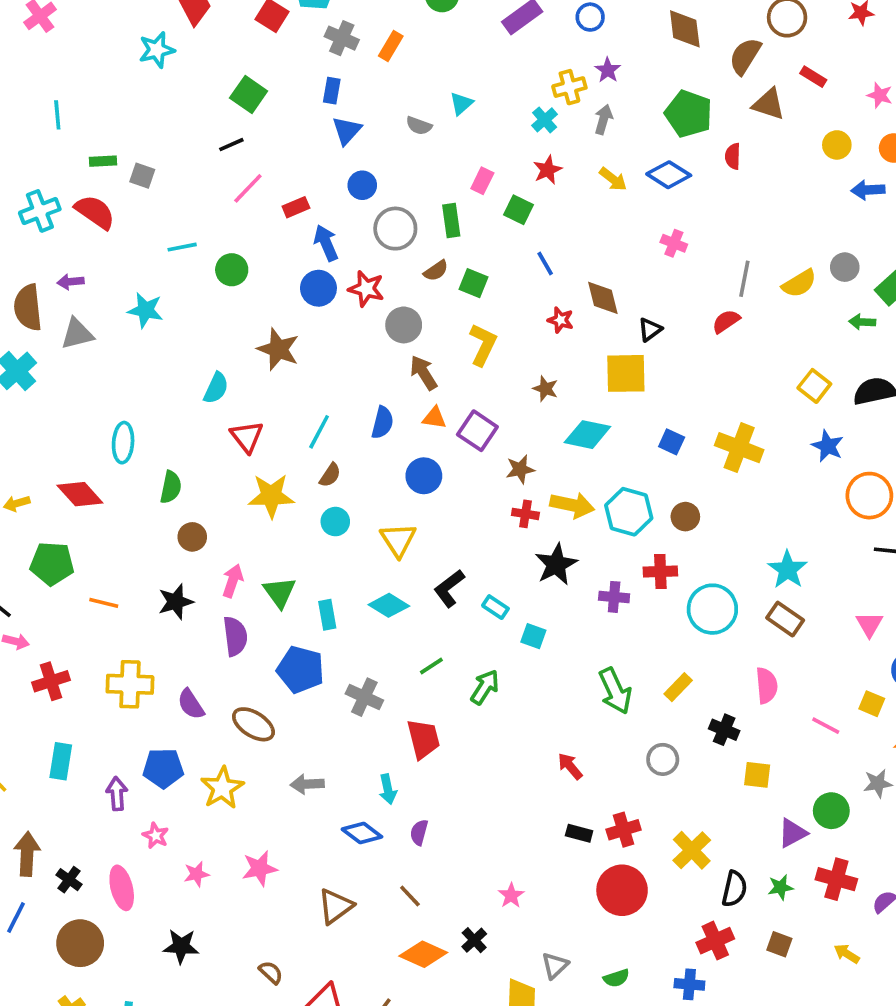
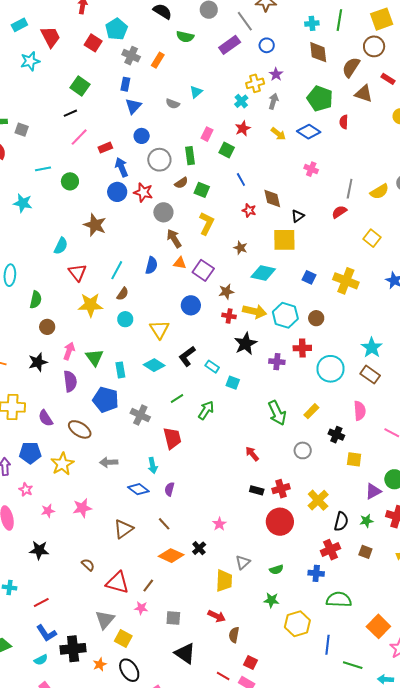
yellow square: (814, 386) -> (372, 238), moved
blue circle: (424, 476) -> (191, 305), moved

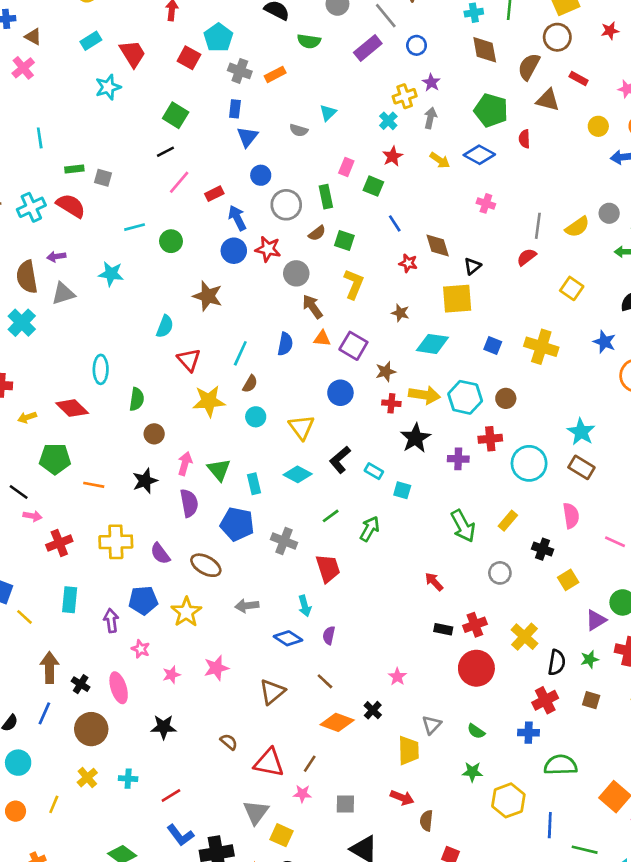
orange rectangle: (158, 60) -> (275, 74), turned 35
yellow square: (354, 459) -> (568, 580), turned -35
green semicircle: (276, 570) -> (476, 731), turned 56

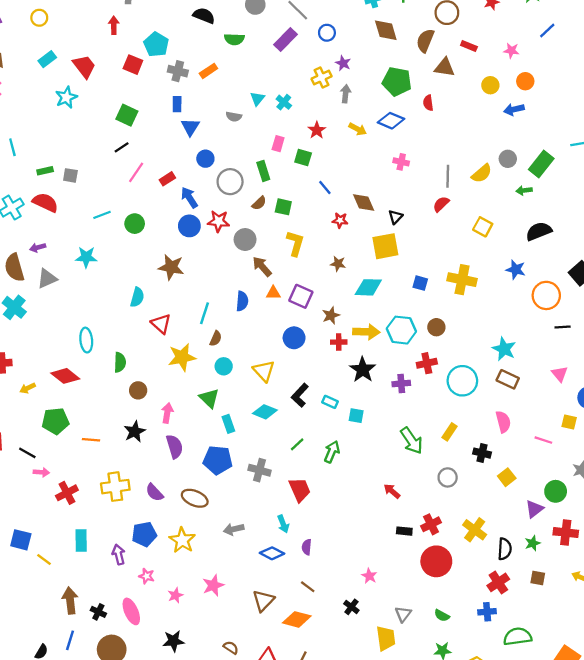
cyan cross: (388, 121) -> (284, 102), moved
green triangle: (219, 470) -> (209, 398), moved
orange diamond: (337, 722) -> (297, 619), moved

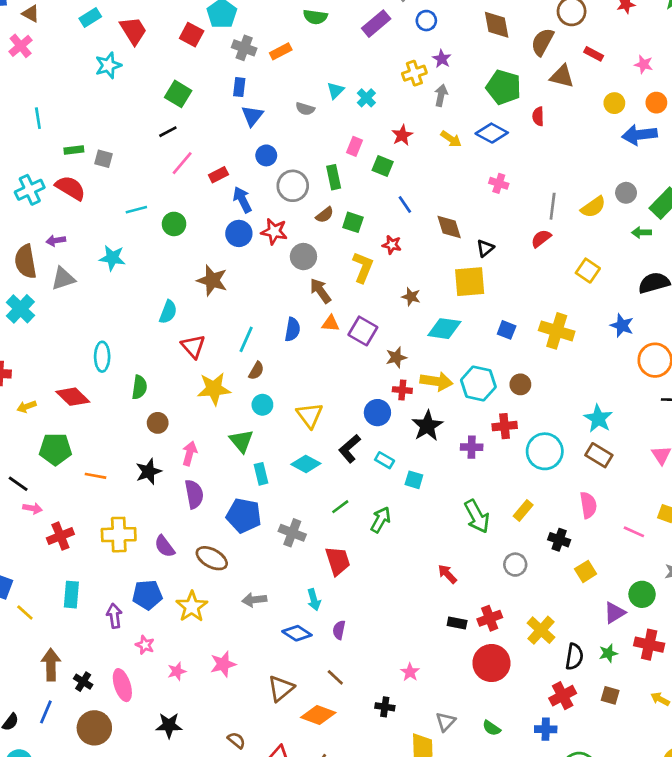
blue arrow: (514, 109) -> (639, 135), size x1.4
red star: (340, 220) -> (392, 245), moved
blue circle: (294, 338) -> (377, 413), moved
black cross: (351, 607) -> (385, 707), turned -35

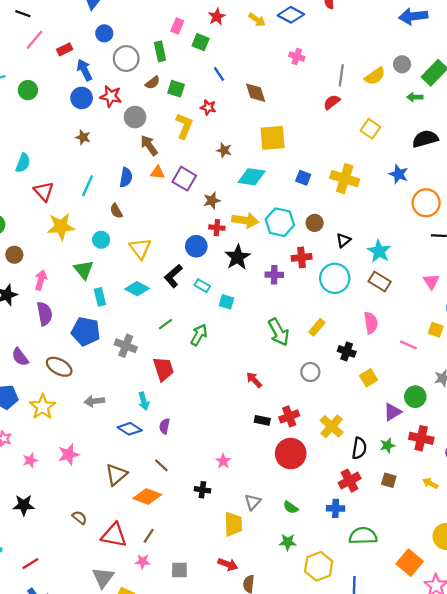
black line: (168, 132) -> (23, 14), turned 48
black triangle: (485, 248) -> (343, 240), moved
brown star: (212, 280) -> (83, 137), moved, size x0.6
brown semicircle: (256, 371) -> (116, 211), moved, turned 120

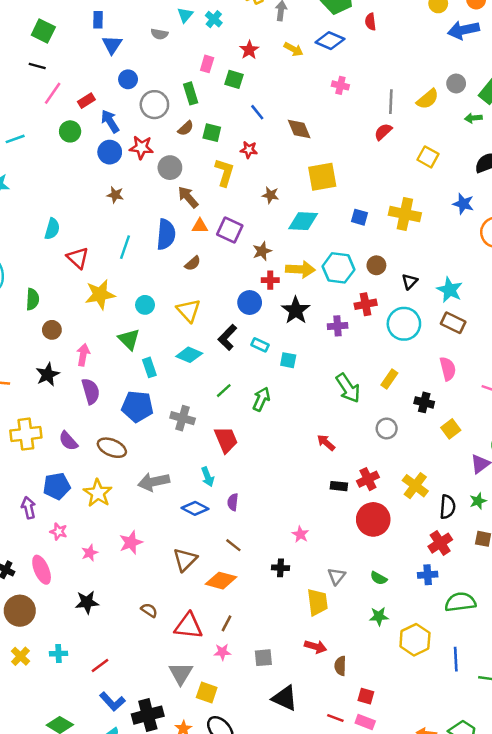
green circle: (28, 90) -> (70, 131), moved
blue semicircle: (126, 177) -> (166, 234), size x1.4
brown semicircle: (116, 211) -> (193, 263), moved, turned -96
gray arrow: (94, 401) -> (154, 482), size x1.4

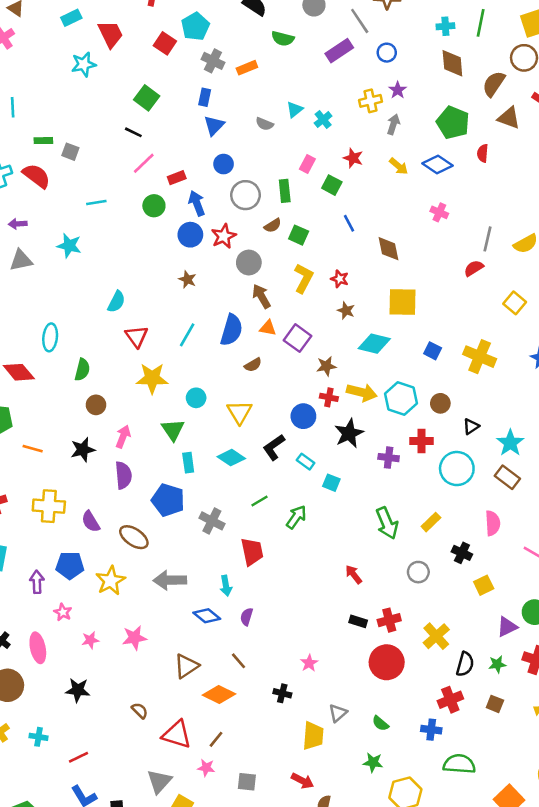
red star: (249, 50) -> (353, 158), turned -30
red star: (141, 147) -> (224, 236), turned 30
red star: (249, 150) -> (340, 279), moved

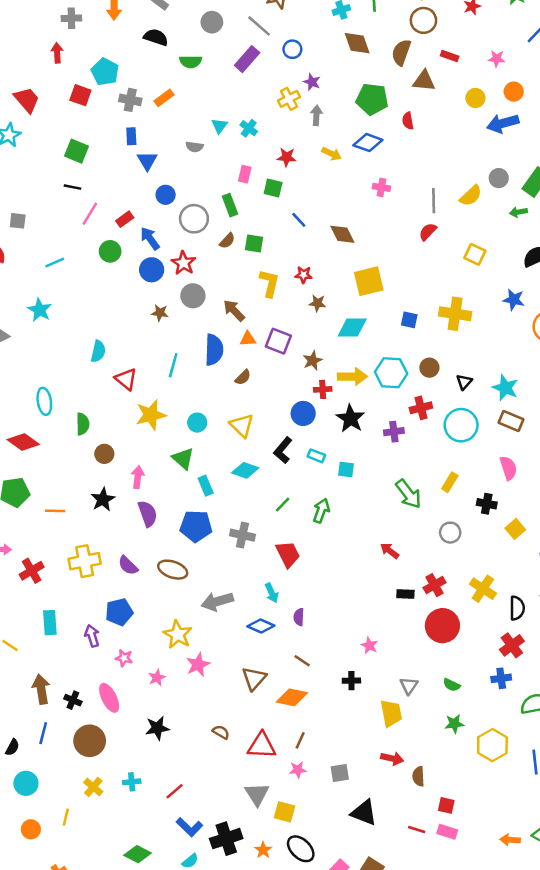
cyan star: (69, 246) -> (40, 310), turned 30
gray circle: (249, 263) -> (193, 296), moved
yellow star: (110, 581) -> (178, 634), moved

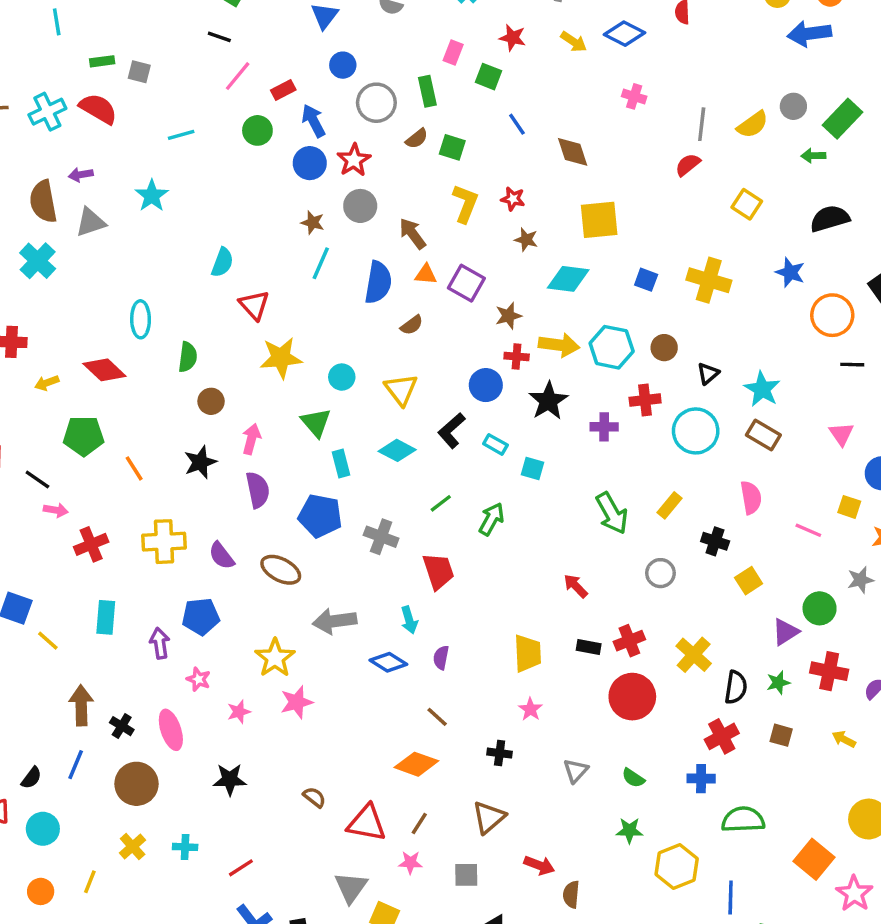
cyan line: (173, 365) -> (321, 263), moved
orange line: (55, 511) -> (134, 468), turned 48
brown triangle: (254, 678) -> (489, 817), moved
yellow trapezoid: (391, 713) -> (528, 653), moved

